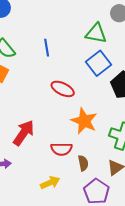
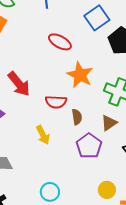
red arrow: (24, 133) -> (19, 84), turned 104
yellow arrow: (50, 183) -> (43, 135), turned 84

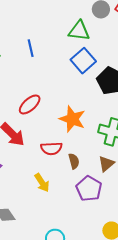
red ellipse: (60, 42) -> (30, 104), moved, turned -65

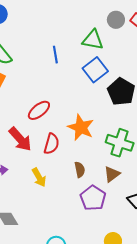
blue line: (31, 48) -> (55, 55), moved
red semicircle: (51, 148) -> (52, 144), moved, turned -75
yellow arrow: (42, 183) -> (39, 177), moved

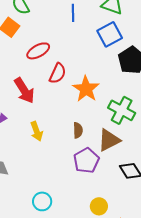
red ellipse: (39, 110) -> (38, 51), moved
red semicircle: (52, 144) -> (58, 73), moved
brown triangle: (112, 174) -> (109, 140), size x1.4

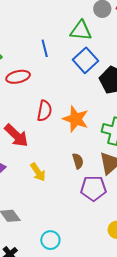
red ellipse: (38, 51) -> (18, 77), moved, turned 30
purple pentagon: (86, 160) -> (93, 188), turned -30
cyan circle: (42, 201) -> (50, 240), moved

